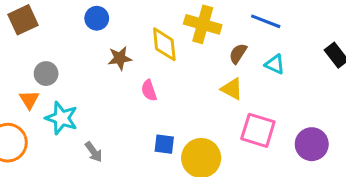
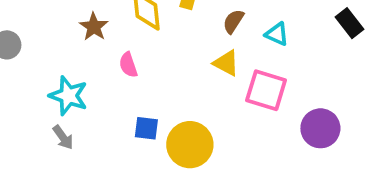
brown star: (120, 58) -> (94, 27), turned -30
cyan star: (61, 118) -> (68, 96), moved
pink square: (258, 130) -> (266, 90), moved

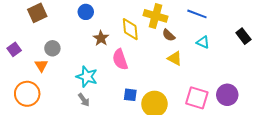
brown semicircle: (233, 21) -> (169, 35), moved, turned -80
pink semicircle: (128, 65) -> (120, 59), size x1.5
pink square: (266, 90) -> (197, 98), moved

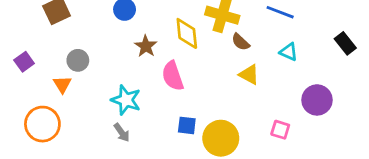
purple circle: (227, 95) -> (317, 100), moved
pink square: (197, 98) -> (280, 130), size x0.6

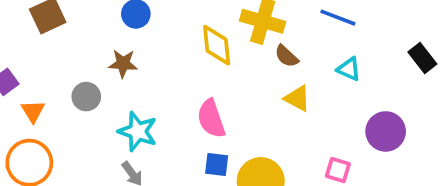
brown star: (146, 46) -> (123, 64), moved, turned -30
gray circle: (78, 60) -> (86, 97), moved
pink semicircle: (173, 76) -> (211, 119), moved
orange triangle: (62, 84) -> (33, 111), moved

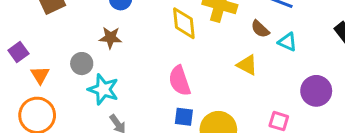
brown semicircle: (286, 56) -> (260, 29), moved
cyan star: (138, 131) -> (103, 89), moved

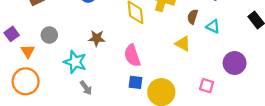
brown semicircle: (260, 29) -> (193, 17), turned 64
brown star: (110, 38) -> (97, 38), moved
gray circle: (82, 64) -> (49, 35), moved

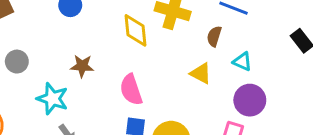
cyan triangle: (213, 26) -> (242, 62), moved
purple circle: (235, 63) -> (250, 100), moved

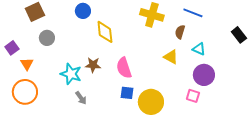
yellow diamond: (136, 30) -> (105, 32), moved
gray circle: (17, 62) -> (47, 38), moved
brown star: (82, 66) -> (93, 65), moved

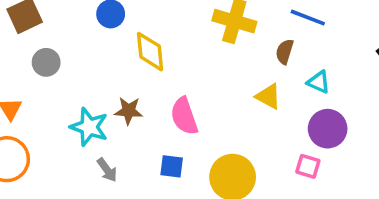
blue square: (127, 93) -> (172, 166), moved

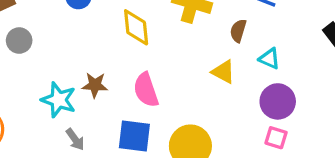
yellow diamond: (150, 52) -> (136, 27), moved
blue square: (172, 166) -> (134, 136), size x1.5
pink square: (308, 166) -> (276, 138), moved

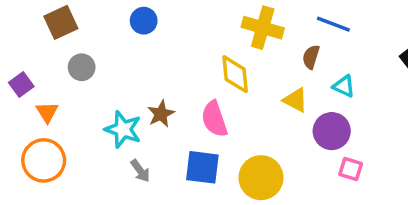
yellow diamond: (136, 27) -> (235, 74), moved
brown star: (95, 85) -> (161, 114), turned -30
purple circle: (278, 101) -> (332, 131), moved

